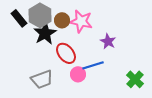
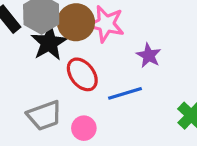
brown circle: (62, 20) -> (76, 22), size x1.5
pink circle: (78, 74) -> (84, 128), moved

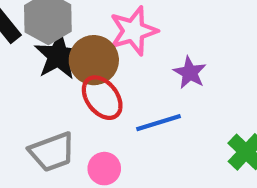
brown circle: (76, 22) -> (94, 60), moved
pink star: (106, 24) -> (133, 31), turned -30

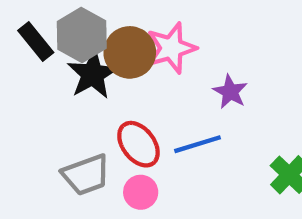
brown circle: (94, 60) -> (130, 52), moved
red ellipse: (102, 98) -> (138, 144), moved

